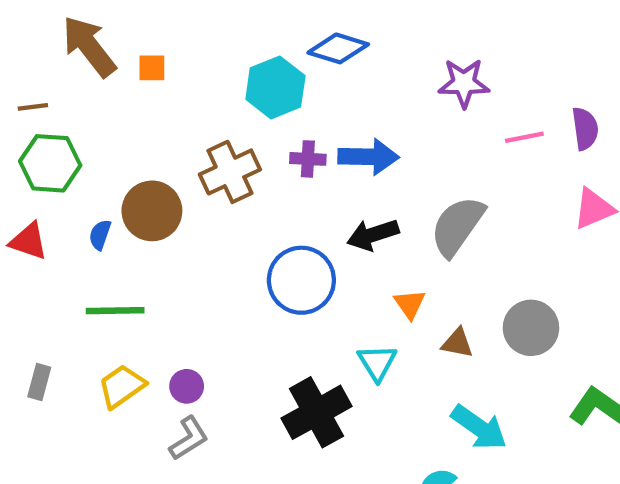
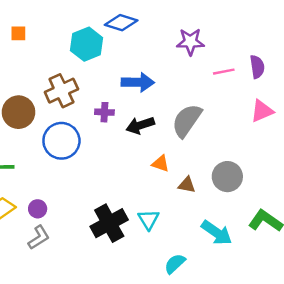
purple cross: (308, 159) -> (104, 112), moved
blue circle: (301, 280) -> (61, 141), moved
orange triangle: (410, 304) -> (161, 163), turned -36
cyan triangle: (377, 362) -> (149, 220), moved
cyan arrow: (479, 427) -> (217, 233), moved

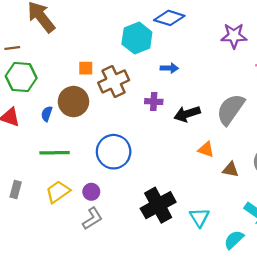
orange square: (18, 33) -> (86, 68), moved
blue arrow: (138, 82) -> (169, 68), moved, size x0.6
blue circle: (61, 141) -> (114, 152), moved
cyan triangle: (149, 220) -> (199, 217), moved
cyan semicircle: (175, 264) -> (234, 240), moved

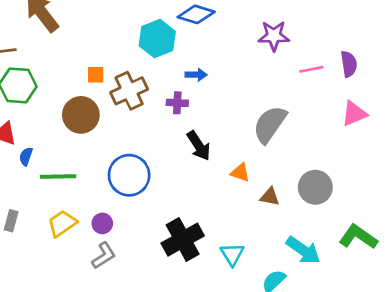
purple cross: (154, 102) -> (177, 103), moved
blue semicircle: (47, 114) -> (26, 156), moved
black arrow: (187, 114) -> (199, 146), moved, turned -105

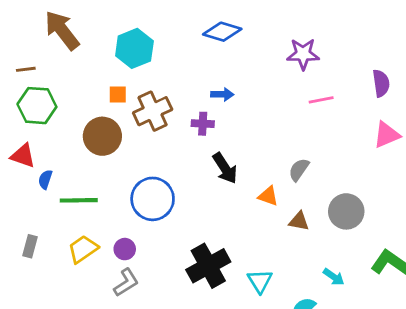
cyan hexagon: (157, 39) -> (134, 48), moved
pink line: (311, 69) -> (321, 100), moved
gray semicircle: (270, 124) -> (299, 170), moved, size x0.6
cyan arrow: (303, 250) -> (334, 277), size x0.6

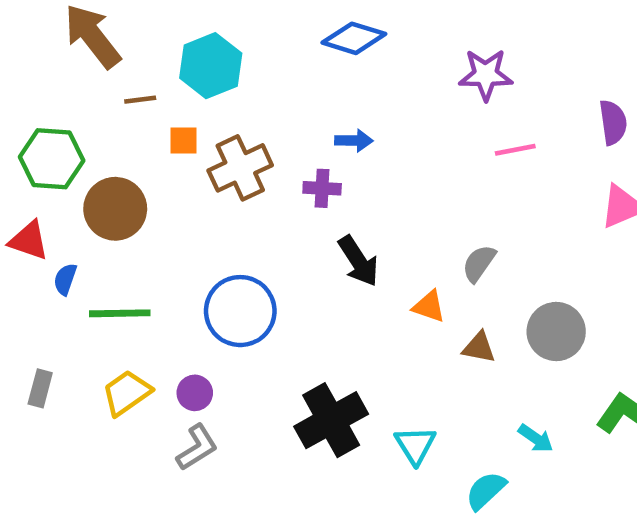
brown line: (26, 69) -> (140, 100), moved
brown circle: (102, 136) -> (115, 209), moved

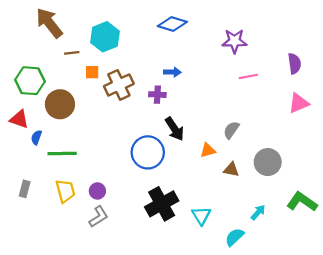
orange triangle: (429, 307) -> (208, 150), turned -35
blue circle: (240, 311) -> (148, 152), moved
yellow trapezoid: (127, 393) -> (65, 191), turned 110
cyan arrow: (536, 438) -> (258, 212), turned -84

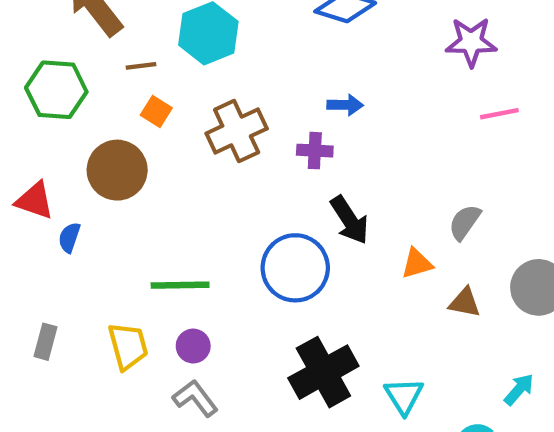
orange square: (92, 72) -> (156, 111), moved, turned 32
green hexagon: (30, 81) -> (56, 90), moved
green line: (62, 153) -> (180, 285), moved
gray L-shape: (99, 217) -> (195, 398), turned -95

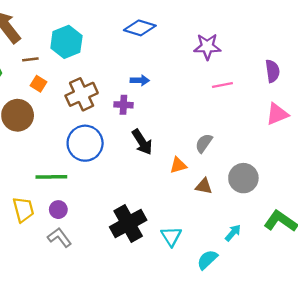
blue circle: (295, 268) -> (85, 143), moved

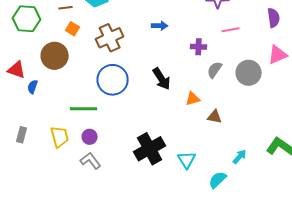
purple cross: (123, 105) -> (199, 47), moved
gray semicircle: (204, 143) -> (215, 70), moved
gray circle: (243, 178) -> (249, 73), moved

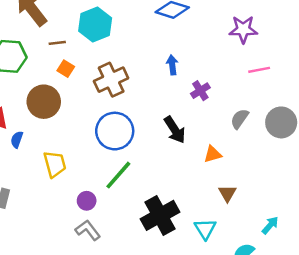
blue arrow: (160, 26) -> (172, 65), turned -98
purple cross: (199, 47) -> (200, 91), moved, turned -35
green line: (84, 109) -> (118, 175), moved, turned -48
brown triangle: (215, 117) -> (227, 193), moved, turned 49
yellow trapezoid: (60, 137) -> (55, 164), moved

